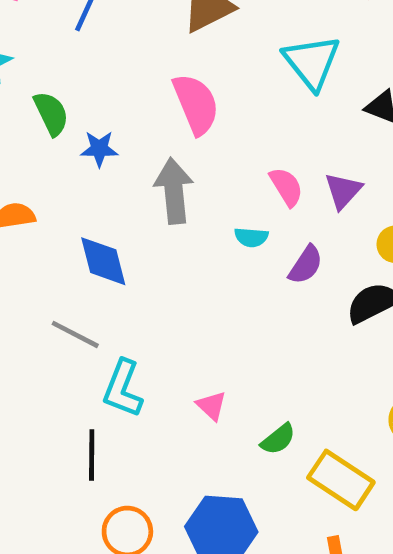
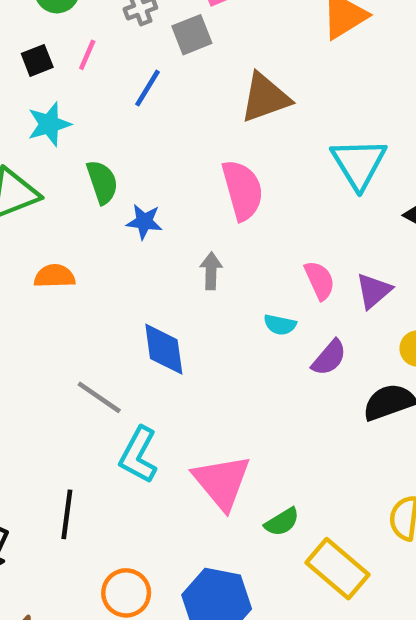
gray arrow: (174, 191) -> (211, 271), size x0.6
blue diamond: (103, 261) -> (164, 349), moved
pink triangle: (211, 406) -> (222, 482), size x2.0
black line: (92, 455) -> (67, 514), moved

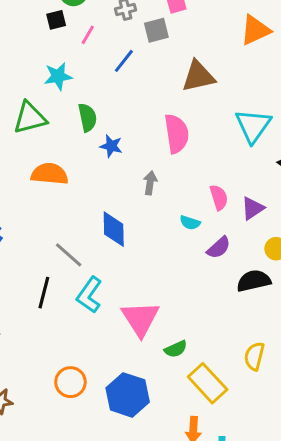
black square: (37, 60) -> (56, 20), moved
orange semicircle: (55, 276) -> (50, 174), size x1.4
black line: (67, 514) -> (44, 293), moved

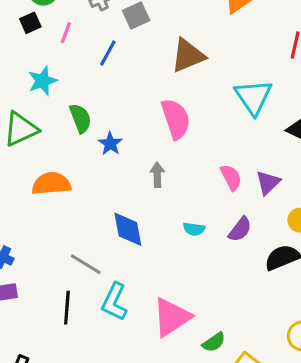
blue star: (111, 146) -> (110, 144), turned 30
cyan semicircle: (190, 223) -> (194, 229), moved
pink triangle: (140, 319) -> (172, 317), turned 39

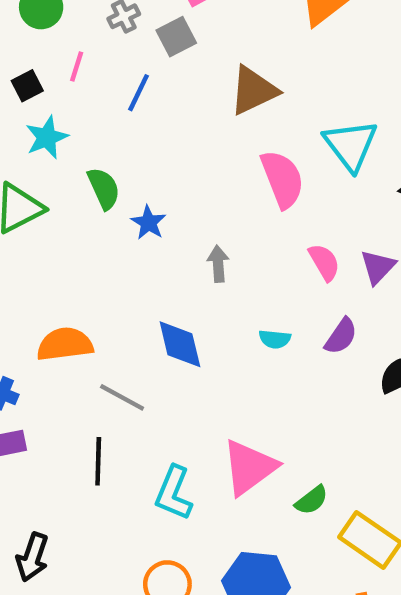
black square: (30, 23) -> (27, 86), moved
pink semicircle: (176, 119) -> (282, 179), moved
orange semicircle: (51, 184) -> (65, 344), moved
cyan L-shape: (114, 302) -> (174, 493), moved

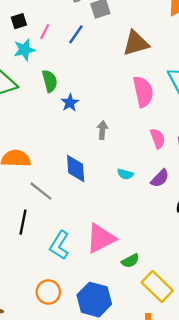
pink line: (77, 66) -> (45, 32), moved

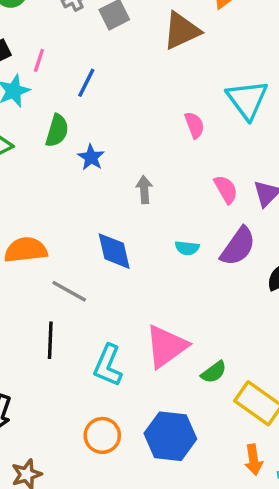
blue line: (76, 34) -> (86, 83), moved
brown triangle: (136, 43) -> (182, 31), moved
green semicircle: (50, 81) -> (57, 131), turned 40
pink semicircle: (143, 92) -> (194, 125), size x0.6
purple semicircle: (160, 178) -> (238, 246), size x1.4

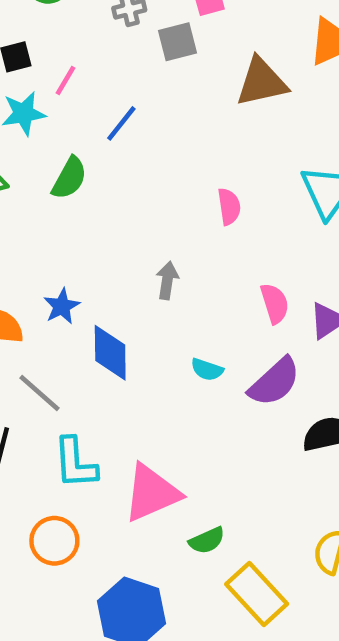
pink semicircle: (194, 125) -> (229, 207), moved
blue star: (91, 157) -> (62, 306), moved
cyan L-shape: (108, 365) -> (75, 463), moved, turned -39
orange circle: (102, 435) -> (54, 541), moved

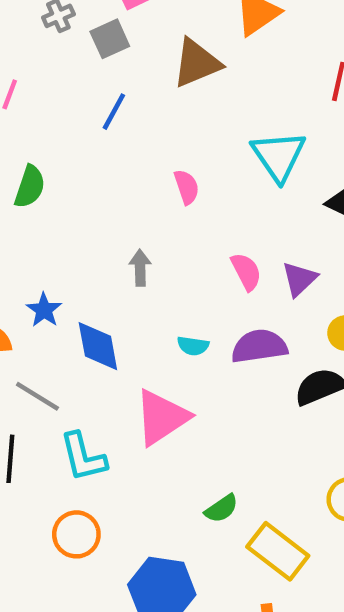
blue line: (121, 123) -> (114, 112), moved
purple semicircle: (274, 382) -> (259, 346), turned -136
pink triangle: (152, 493) -> (162, 417), moved

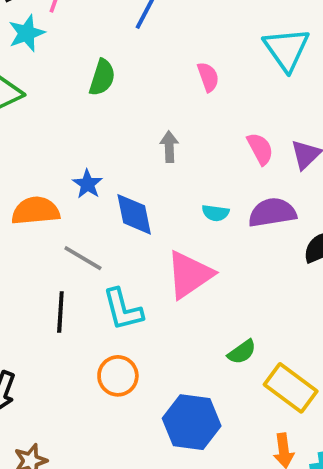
green semicircle: (30, 187) -> (102, 77), moved

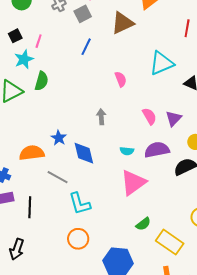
cyan triangle: (286, 49) -> (162, 63), turned 44
green semicircle: (102, 77) -> (42, 81), moved
pink triangle: (190, 275) -> (133, 183), moved
black line: (60, 312) -> (30, 207), moved

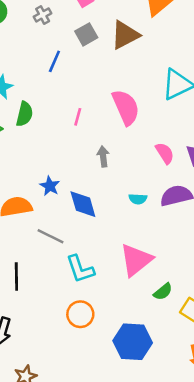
gray square: (83, 14) -> (86, 34), moved
pink line: (39, 41) -> (78, 117), moved
blue line: (86, 47) -> (54, 61), moved
pink semicircle: (121, 79) -> (126, 107), size x1.8
pink triangle: (133, 183) -> (136, 260), moved

